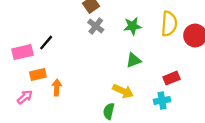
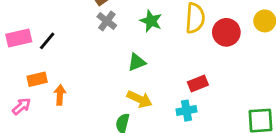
green star: (132, 26) -> (151, 21), turned 30
pink rectangle: (22, 52) -> (19, 38), moved
green triangle: (134, 60) -> (137, 62), moved

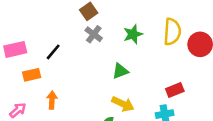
green star: (151, 21) -> (133, 34), turned 30
black line: (47, 41) -> (53, 52), moved
orange rectangle: (37, 79) -> (32, 75), moved

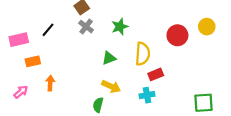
yellow semicircle: (172, 32) -> (143, 54), moved
black line: (53, 52) -> (48, 30), moved

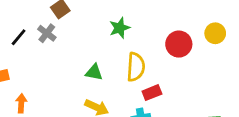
gray cross: (86, 27) -> (47, 33), moved
green star: (120, 27) -> (120, 28), moved
green triangle: (109, 58) -> (94, 72), turned 32

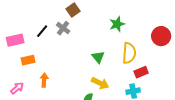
green triangle: (94, 72) -> (98, 57), turned 40

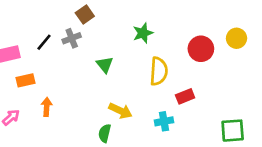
gray cross: (63, 28) -> (72, 38), turned 32
green triangle: (98, 57) -> (105, 65), moved
red rectangle: (141, 72) -> (185, 96), moved

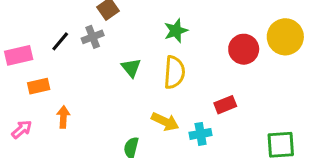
yellow circle: (237, 38) -> (285, 37), size x1.5
yellow semicircle: (159, 71) -> (174, 72), moved
yellow arrow: (120, 111) -> (165, 122), moved

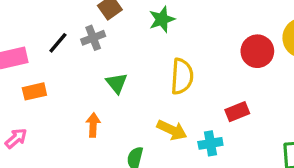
green star: (176, 31) -> (162, 19), moved
green triangle: (131, 68) -> (117, 83), moved
orange arrow: (63, 117) -> (93, 125), moved

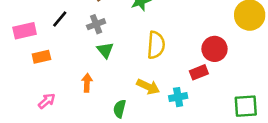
gray cross: (93, 38) -> (96, 24), moved
red circle: (257, 51) -> (214, 49), moved
pink arrow: (16, 138) -> (47, 101), moved

